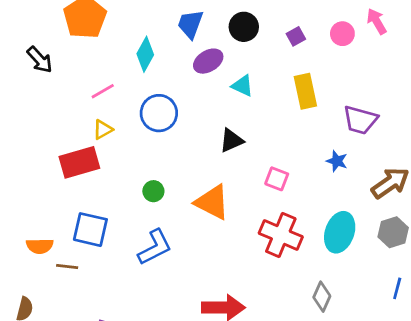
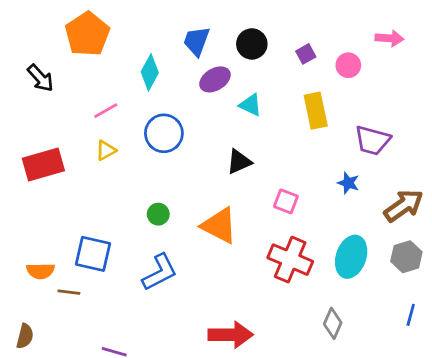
pink arrow: (377, 21) -> (389, 38), turned 124
pink circle: (342, 34) -> (348, 65), moved
red rectangle: (79, 162) -> (43, 165), moved

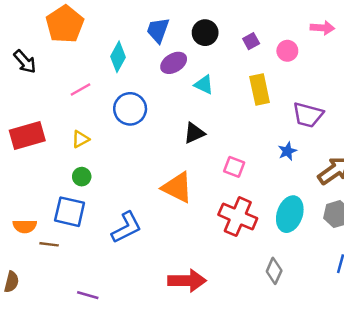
yellow triangle: (106, 150) -> (80, 139), moved
blue star: (348, 183) -> (287, 151), turned 30
green circle: (158, 214) -> (82, 177), moved

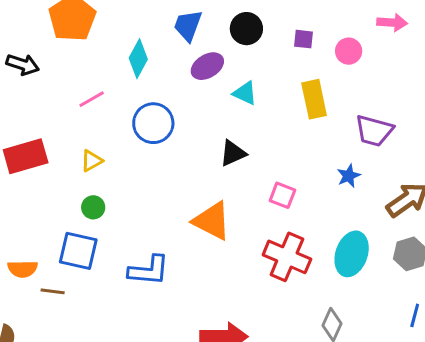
purple square: (251, 41) -> (304, 39), turned 35
black arrow: (25, 62) -> (23, 65), turned -30
blue L-shape: (126, 227) -> (149, 270), turned 32

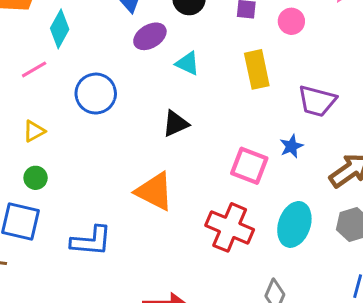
cyan diamond: (138, 59) -> (60, 29), moved
pink square: (282, 195) -> (249, 166), moved, size x1.4

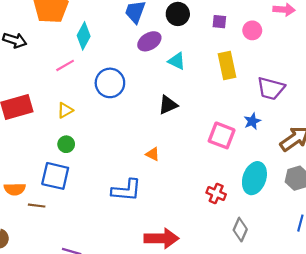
orange triangle: (154, 191) -> (153, 154), size x0.5
red cross: (230, 227) -> (216, 193), moved, size x0.6
blue L-shape: (91, 241) -> (126, 190), moved

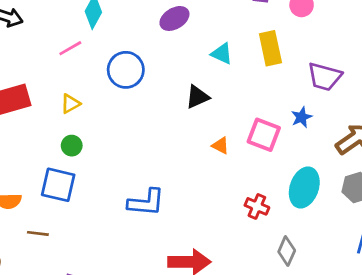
cyan triangle: (177, 61) -> (222, 54), moved
orange triangle: (153, 154) -> (220, 146), moved
brown line: (37, 206) -> (38, 233), moved

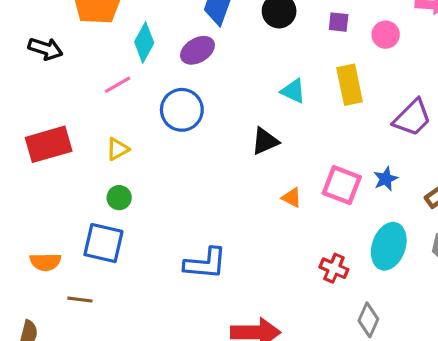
purple ellipse: (174, 18) -> (198, 50), moved
purple trapezoid: (325, 77) -> (412, 118), turned -60
blue star: (302, 117) -> (386, 179), moved

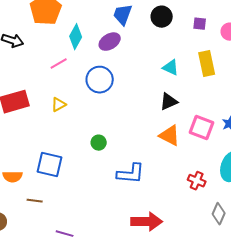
black triangle: (265, 141) -> (169, 102), moved
green circle: (119, 198) -> (99, 143), moved
orange triangle: (292, 198) -> (170, 136), size x1.6
blue L-shape: (205, 263) -> (131, 174), moved

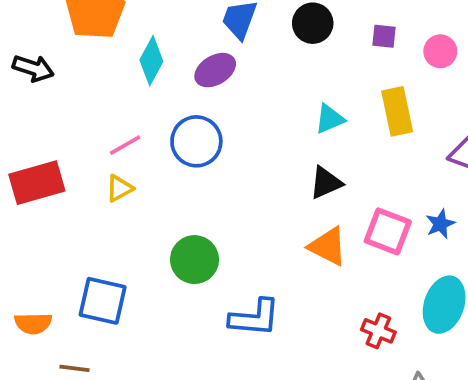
pink line: (59, 64) -> (125, 145), moved
cyan triangle: (171, 68) -> (330, 119), turned -48
green circle: (99, 143) -> (195, 260), size x1.6

